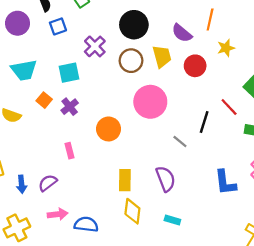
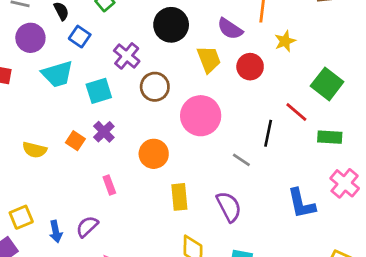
blue square: (58, 26) -> (80, 37), turned -30
brown circle: (131, 61) -> (155, 87), moved
cyan trapezoid: (24, 70) -> (57, 74), moved
orange square: (44, 100) -> (75, 141), moved
yellow rectangle: (125, 180) -> (179, 197), moved

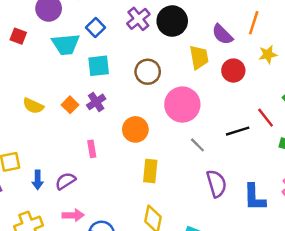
blue square: (80, 37) -> (95, 27), moved
purple cross: (127, 56) -> (138, 19), moved
black line: (268, 133) -> (238, 131), turned 50
gray line: (241, 160) -> (197, 145), moved
purple semicircle: (229, 207) -> (216, 184), moved

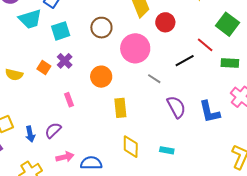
red circle: (233, 71) -> (165, 22), moved

